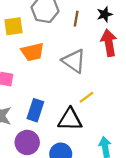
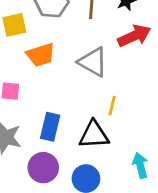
red arrow: (109, 43) -> (134, 36), turned 80
yellow line: (86, 97) -> (112, 106), turned -35

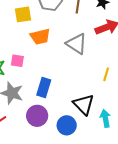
yellow line: (112, 106) -> (106, 74), moved
black triangle: (94, 135) -> (84, 104), moved, turned 45

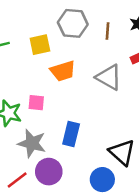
purple circle: (37, 116) -> (49, 172), moved

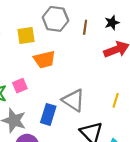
gray triangle: (109, 77) -> (74, 100), moved
pink square: (36, 103) -> (20, 86), turned -32

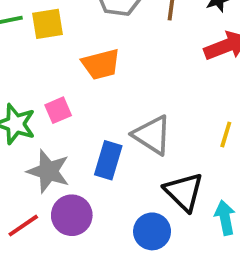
yellow square: (26, 36) -> (47, 24), moved

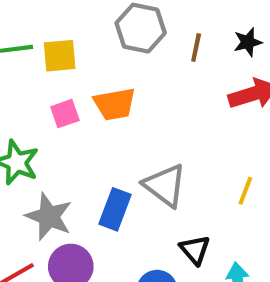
pink square: (58, 110) -> (65, 114), moved
black triangle: (184, 192) -> (195, 250), size x0.7

